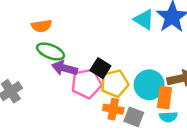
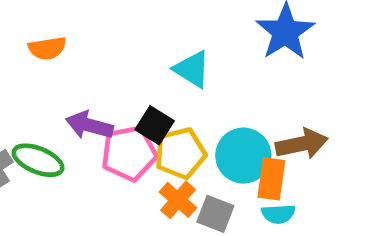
cyan triangle: (144, 19) -> (192, 69), moved
green ellipse: (50, 52) -> (38, 160), moved
orange cross: (113, 109) -> (178, 200), turned 30

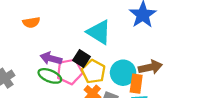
cyan triangle: (192, 69) -> (99, 32), size x1.4
yellow pentagon: (180, 153) -> (94, 72), turned -30
green ellipse: (38, 160) -> (50, 76), moved

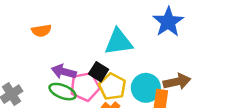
cyan triangle: (99, 32) -> (118, 42), turned -40

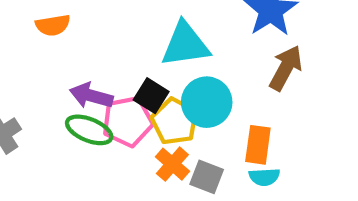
brown arrow: (177, 82) -> (286, 68), moved, turned -50
cyan circle: (146, 88) -> (207, 102), moved

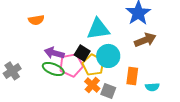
brown arrow: (286, 68) -> (145, 40), turned 40
cyan semicircle: (264, 177) -> (152, 87), moved

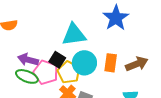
brown arrow: (145, 40) -> (137, 64), moved
pink pentagon: (71, 65) -> (46, 72), turned 30
orange rectangle: (132, 76) -> (111, 63), moved

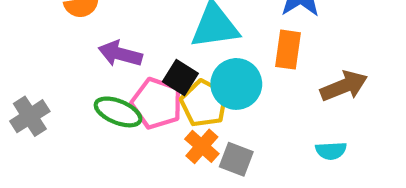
purple arrow: (28, 60) -> (120, 54), moved
orange rectangle: (111, 63) -> (288, 50), moved

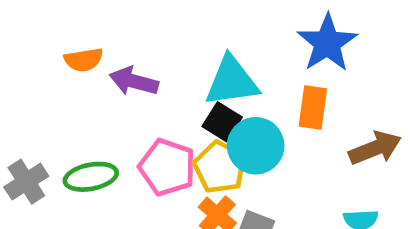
purple arrow: (120, 54) -> (134, 81), moved
black square: (180, 78) -> (222, 122), moved
green ellipse: (118, 112) -> (91, 177), moved, turned -33

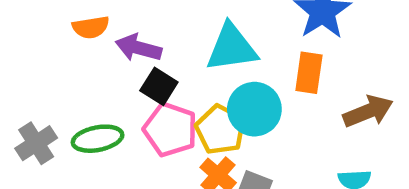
black square: (222, 122) -> (159, 86), moved

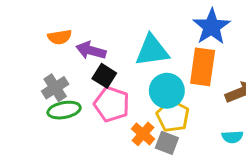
orange rectangle: (309, 73) -> (203, 67), size x1.4
yellow pentagon: (220, 130) -> (173, 116), moved
gray cross: (36, 143) -> (55, 88), moved

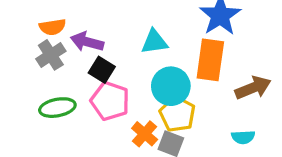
cyan triangle: (152, 50) -> (154, 42), size x0.7
gray cross: (55, 88) -> (51, 55), moved

